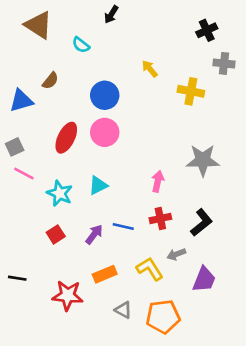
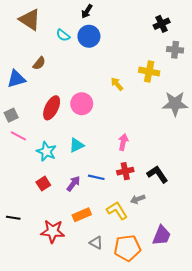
yellow arrow: (150, 69) -> (117, 84), moved
blue circle: (105, 95) -> (89, 36), moved
gray star: (203, 160) -> (175, 104), moved
black L-shape: (201, 223) -> (157, 174), turned -85
purple trapezoid: (204, 279) -> (162, 235), moved

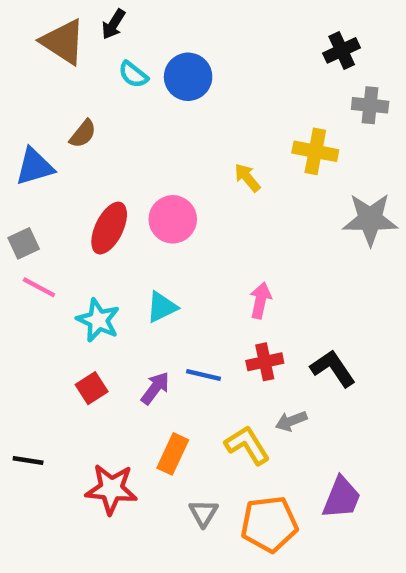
black arrow: (87, 11) -> (114, 24), moved
orange rectangle: (82, 215) -> (173, 454), turned -42
gray triangle: (96, 243) -> (203, 513), turned 32

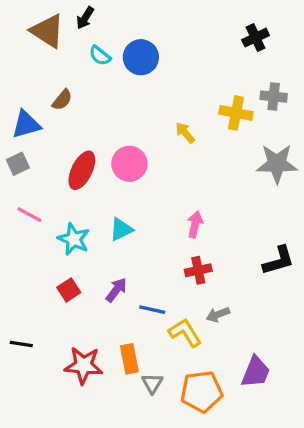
gray cross: (370, 105) -> (274, 97), moved
gray square: (24, 243) -> (18, 164), moved
black L-shape: (333, 368) -> (279, 260), moved, turned 108
blue line: (203, 375) -> (152, 310), moved
orange rectangle: (173, 454) -> (129, 359), moved, turned -36

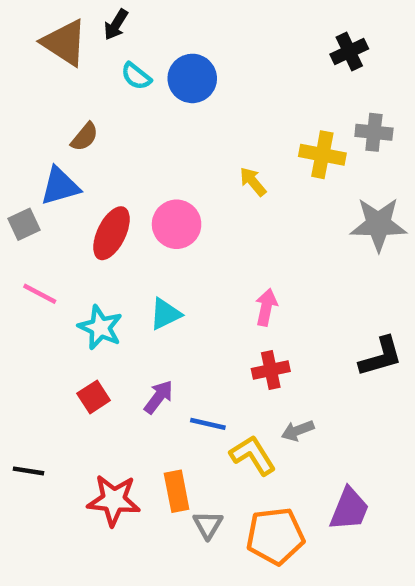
blue triangle: (26, 124) -> (60, 186), moved

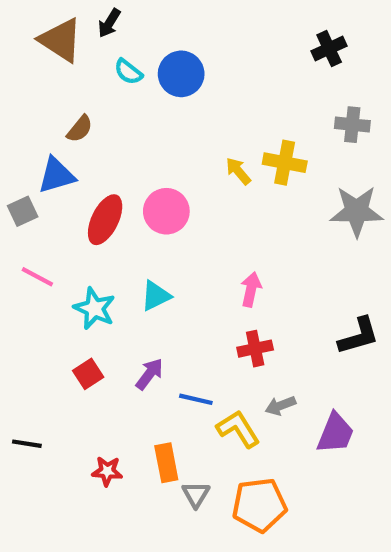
yellow cross: (322, 155) -> (285, 163), moved
red star: (114, 500) -> (107, 471), size x0.6
purple trapezoid: (349, 509) -> (335, 433), moved

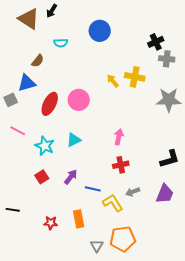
black cross: (329, 48) -> (156, 42), moved
cyan semicircle: (128, 72) -> (61, 43), moved, turned -40
blue circle: (181, 74) -> (100, 31), moved
purple trapezoid: (335, 433) -> (165, 194), moved
gray triangle: (196, 494) -> (97, 246), moved

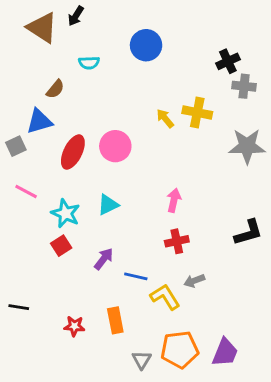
red square: (42, 177) -> (61, 246), moved
purple trapezoid: (165, 194) -> (225, 352), moved

